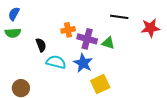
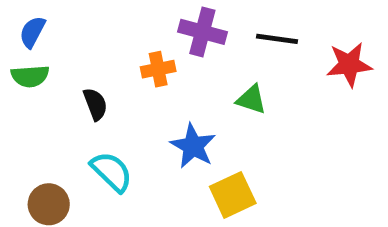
purple cross: (87, 39) -> (202, 32), moved
cyan semicircle: (56, 62) -> (112, 172), moved, turned 30

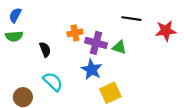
purple cross: (202, 32) -> (96, 43), moved

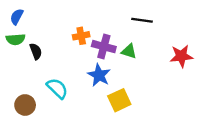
red star: (166, 31) -> (181, 56), moved
black semicircle: (45, 50) -> (36, 51), moved

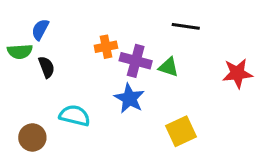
blue semicircle: (17, 17) -> (40, 30), moved
cyan semicircle: (57, 88) -> (75, 116), turned -30
yellow square: (119, 100) -> (181, 131), moved

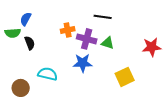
black line: (186, 26) -> (103, 17), moved
blue star: (129, 98) -> (83, 63), turned -30
yellow square: (181, 131) -> (125, 77), moved

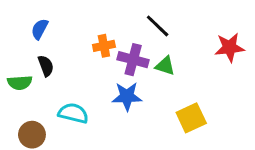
black line: (103, 17) -> (158, 26), turned 36
green semicircle: (13, 33) -> (20, 83), moved
red star: (152, 47) -> (230, 47), moved

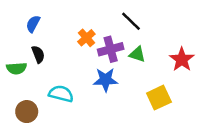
orange cross: (104, 46) -> (86, 38), turned -30
red star: (230, 47) -> (182, 59), moved, turned -30
purple cross: (133, 60) -> (111, 49), turned -30

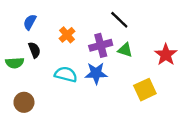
orange cross: (86, 38) -> (67, 35), moved
cyan semicircle: (61, 94) -> (66, 74), moved

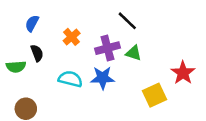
red star: (166, 55) -> (183, 73), moved

